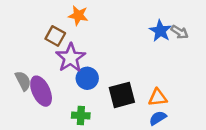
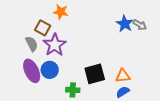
blue circle: (87, 78) -> (50, 70), moved
gray semicircle: (23, 81) -> (32, 44), moved
green cross: (81, 115) -> (73, 90), moved

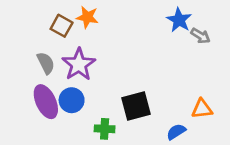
blue star: (125, 24) -> (179, 20), moved
brown square: (43, 28) -> (62, 26), moved
orange triangle: (123, 76) -> (202, 109), moved

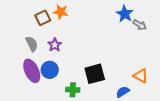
brown square: (62, 26) -> (43, 18), turned 35
purple star: (79, 64) -> (55, 45), size x0.6
orange triangle: (202, 109) -> (141, 76), turned 35

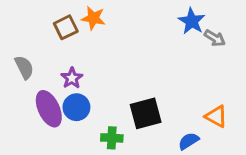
gray semicircle: (32, 44) -> (24, 67), moved
purple star: (55, 45) -> (72, 78), moved

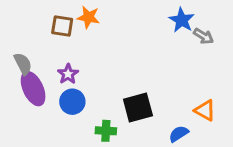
brown square: (66, 27) -> (62, 26), turned 35
purple ellipse: (49, 109) -> (33, 89), moved

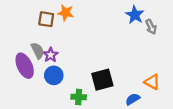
gray arrow: (203, 36) -> (151, 27), turned 32
gray semicircle: (23, 64) -> (38, 51), moved

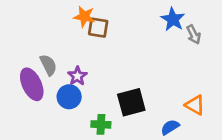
brown square: (46, 19) -> (98, 28), moved
purple star: (51, 55) -> (77, 76), moved

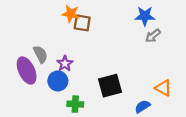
blue star: (173, 19) -> (145, 16), turned -30
gray arrow: (194, 35) -> (153, 36), moved, turned 77
green cross: (101, 124) -> (75, 104), moved

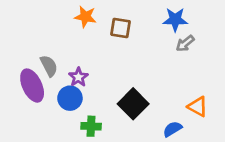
brown square: (82, 23) -> (121, 28), moved
black square: (110, 86) -> (133, 104), turned -30

